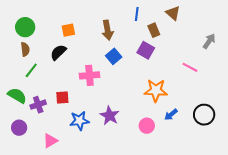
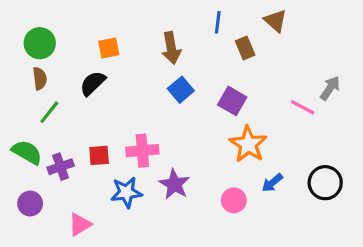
gray arrow: (209, 41) -> (330, 88), moved
purple square: (146, 50) -> (232, 101), moved
pink cross: (89, 75) -> (142, 151), moved
orange star: (156, 90) -> (248, 144), turned 30

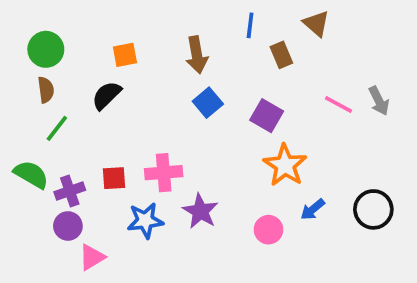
gray arrow: (330, 88) -> (379, 101), turned 120
pink line: (303, 107) -> (338, 105), moved
purple circle: (30, 204) -> (68, 226), moved

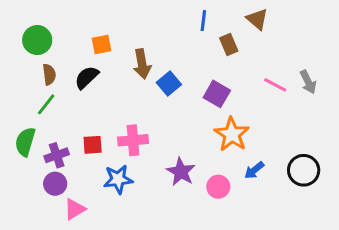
brown arrow: (197, 55) -> (142, 64), moved
brown semicircle: (46, 90) -> (49, 74), moved
green semicircle: (31, 174) -> (25, 142), turned -104
purple star: (200, 211) -> (181, 172), moved

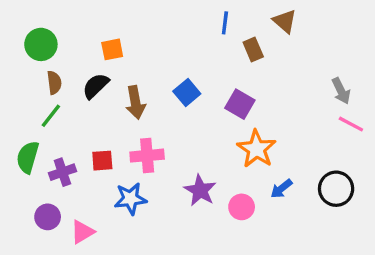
brown arrow: (142, 64) -> (135, 102), moved
pink line: (275, 85) -> (351, 124), moved
purple circle: (55, 184) -> (48, 217), moved

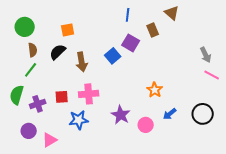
blue line: (225, 23) -> (128, 15), moved
purple square: (240, 104) -> (131, 43), moved
orange star: (256, 149) -> (155, 90), size x0.7

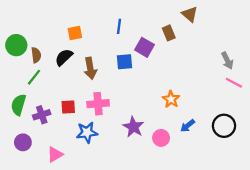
blue line: (128, 15) -> (119, 26), moved
green circle: (25, 27) -> (16, 45), moved
blue square: (113, 56) -> (125, 62), turned 35
purple circle: (29, 131) -> (23, 142), moved

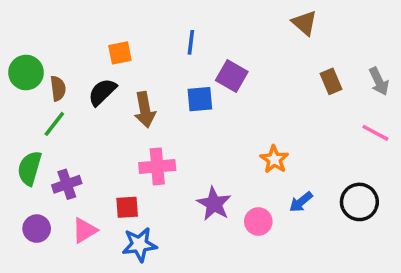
brown rectangle: (169, 33) -> (331, 81), moved
gray arrow: (227, 61) -> (379, 81), moved
red square: (68, 107) -> (127, 207), moved
blue star: (87, 132) -> (139, 245), moved
pink triangle: (55, 155) -> (85, 230), moved

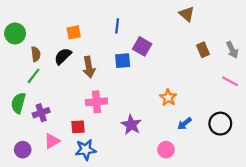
green circle: (26, 72) -> (15, 33), moved
pink circle: (258, 221) -> (166, 150), moved
purple circle: (37, 229) -> (23, 150), moved

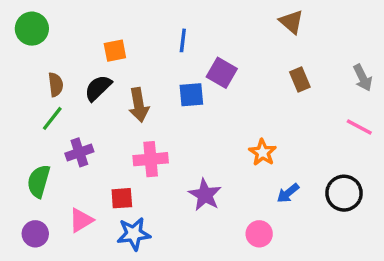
green circle: (15, 33) -> (32, 29), moved
brown rectangle: (203, 50) -> (300, 79), moved
green semicircle: (18, 103) -> (39, 181), moved
purple cross: (41, 113) -> (79, 152), moved

